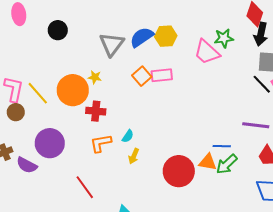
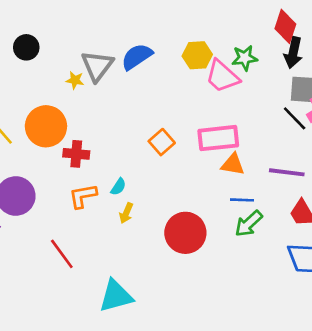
yellow hexagon: (166, 36) -> (197, 55), moved
pink rectangle: (162, 75) -> (218, 138), moved, size x1.4
orange square: (142, 76) -> (162, 142), moved
yellow star: (95, 77) -> (75, 80), moved
orange triangle: (208, 162) -> (233, 164), moved

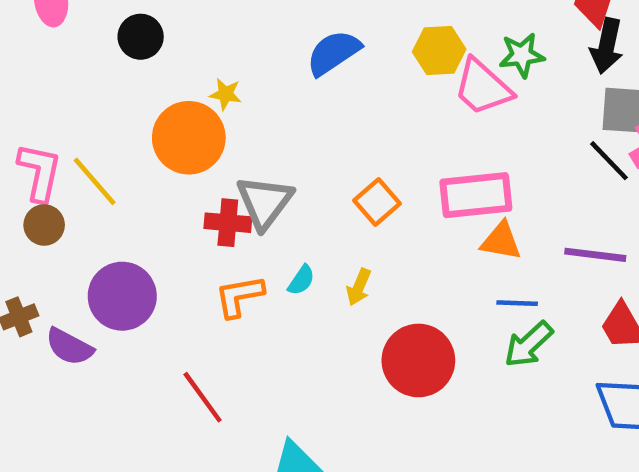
gray triangle: (97, 66) -> (265, 202), moved
orange circle: (46, 126) -> (189, 138), moved
yellow arrow: (126, 213) -> (359, 287), moved

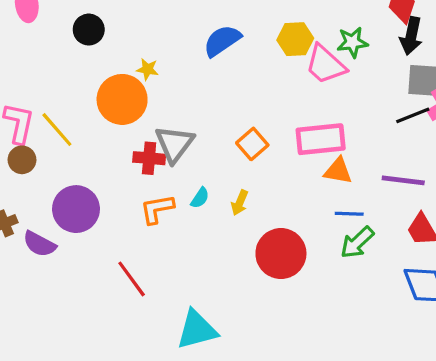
black line: (609, 161) -> (413, 115), turned -68

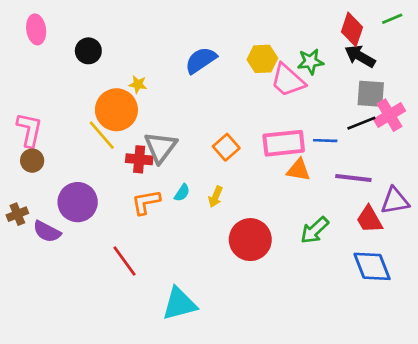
black arrow: (411, 36) -> (360, 56), turned 108
yellow line: (57, 130) -> (102, 135), moved
blue line: (349, 214) -> (325, 141), moved

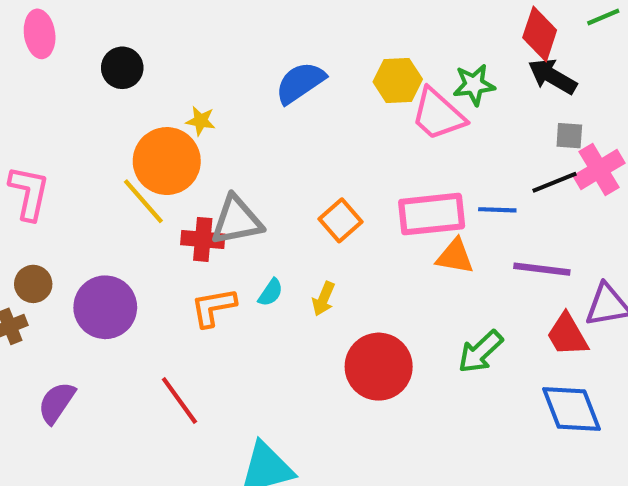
gray square: (371, 94) -> (569, 136), size x0.6
gray triangle: (161, 147) -> (237, 220), turned 42
brown circle: (32, 161) -> (33, 284), moved
purple semicircle: (47, 232) -> (57, 403), moved, turned 96

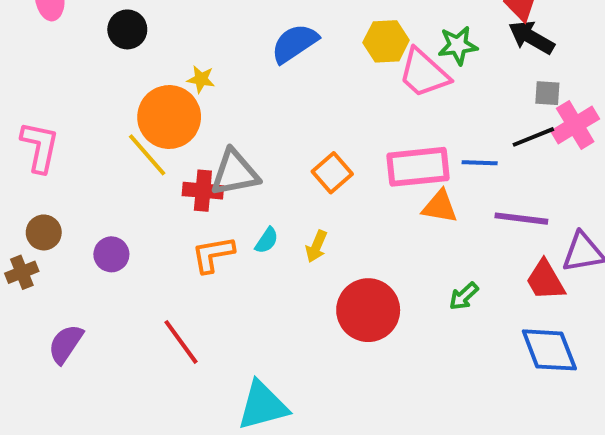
purple circle: (105, 307) -> (111, 254), size x0.6
green arrow: (480, 352) -> (464, 296), size x0.7

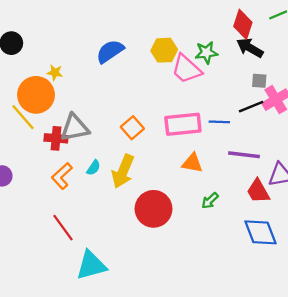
orange triangle: (440, 207) -> (192, 163), moved
yellow arrow: (316, 246) -> (123, 171), size x1.8
orange L-shape: (213, 254) -> (62, 176), turned -32
red line: (181, 342) -> (63, 228), moved

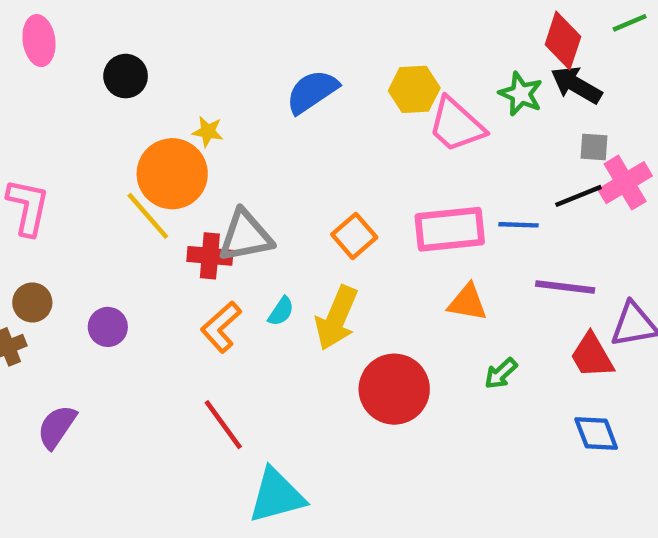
green star: (206, 53) -> (521, 94), moved, turned 30
blue diamond: (260, 232) -> (596, 433), size x0.7

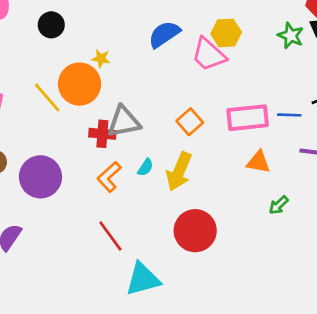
pink trapezoid: (456, 125) -> (209, 54), moved
yellow line: (148, 216) -> (47, 97), moved
purple circle: (108, 327) -> (40, 177), size x1.8
red circle: (394, 389) -> (195, 231), moved

